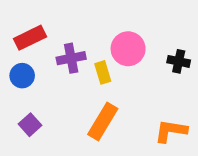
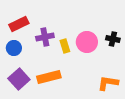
pink circle: (128, 49) -> (87, 42), moved
orange rectangle: (103, 121) -> (49, 77), moved, turned 45
purple square: (30, 125) -> (19, 79), size x1.5

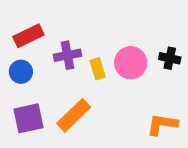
orange rectangle: (49, 77) -> (74, 115), turned -30
purple square: (19, 79) -> (28, 118), turned 30

